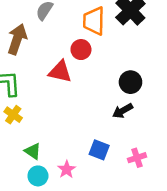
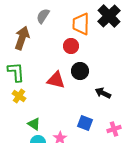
red triangle: (60, 72) -> (56, 80), moved
black circle: (130, 82) -> (80, 71), moved
black arrow: (123, 111) -> (103, 93), turned 56

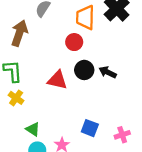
black arrow: (103, 93) -> (108, 72), moved

